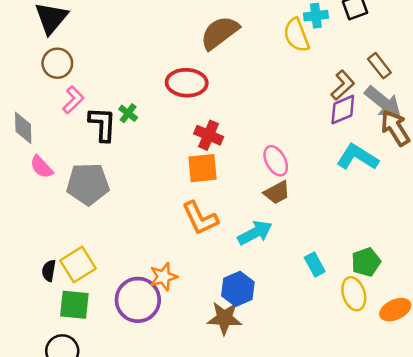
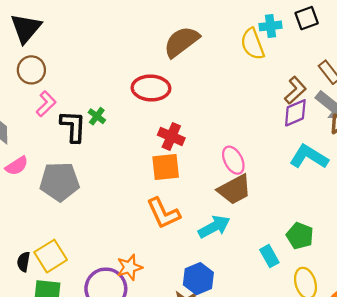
pink semicircle: (41, 167) -> (17, 166), turned -80
brown trapezoid: (277, 193) -> (234, 190), size x1.4
green pentagon: (366, 262) -> (300, 236), moved, turned -30

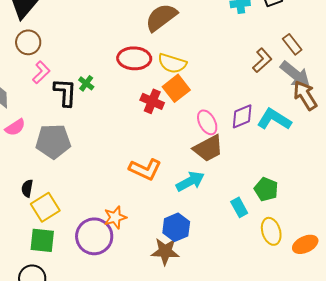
yellow semicircle: (252, 44) -> (172, 63), moved, turned -52
purple diamond: (295, 113) -> (242, 116), moved
orange square: (166, 167) -> (176, 88), moved, turned -32
orange L-shape: (163, 213) -> (145, 169), turned -40
black semicircle: (23, 262) -> (27, 188), moved

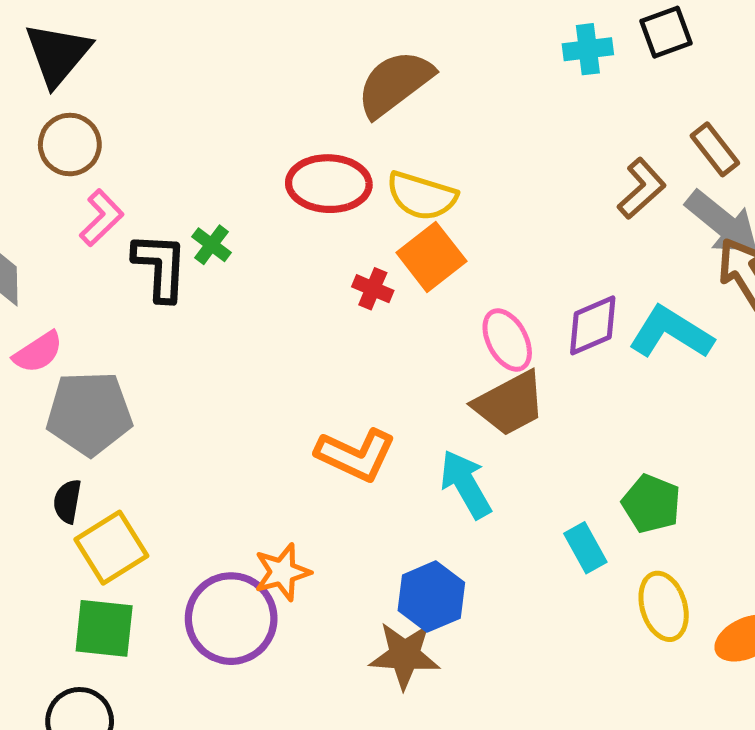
red cross: (152, 101) -> (373, 289), size x0.7
gray pentagon: (53, 141) -> (89, 413), moved
cyan arrow: (190, 181) -> (466, 484), turned -92

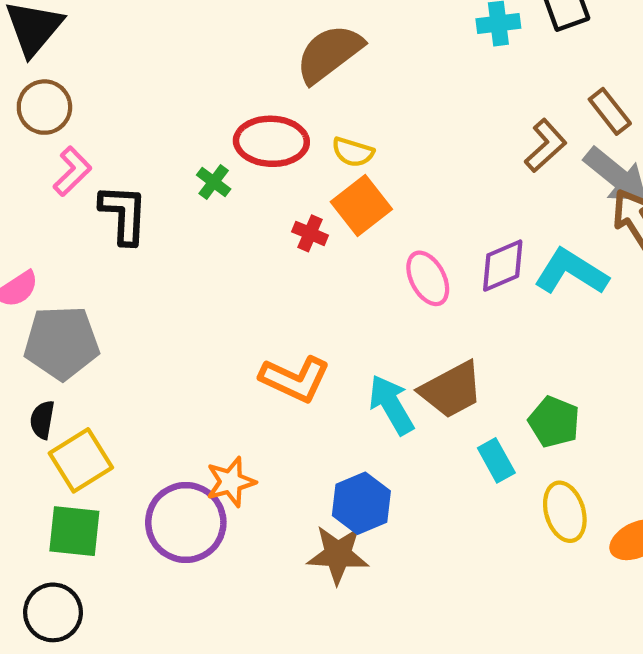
yellow semicircle: (422, 196) -> (353, 152), size x0.7
green cross: (212, 245) -> (214, 182), moved
brown trapezoid: (510, 404) -> (451, 390), moved

